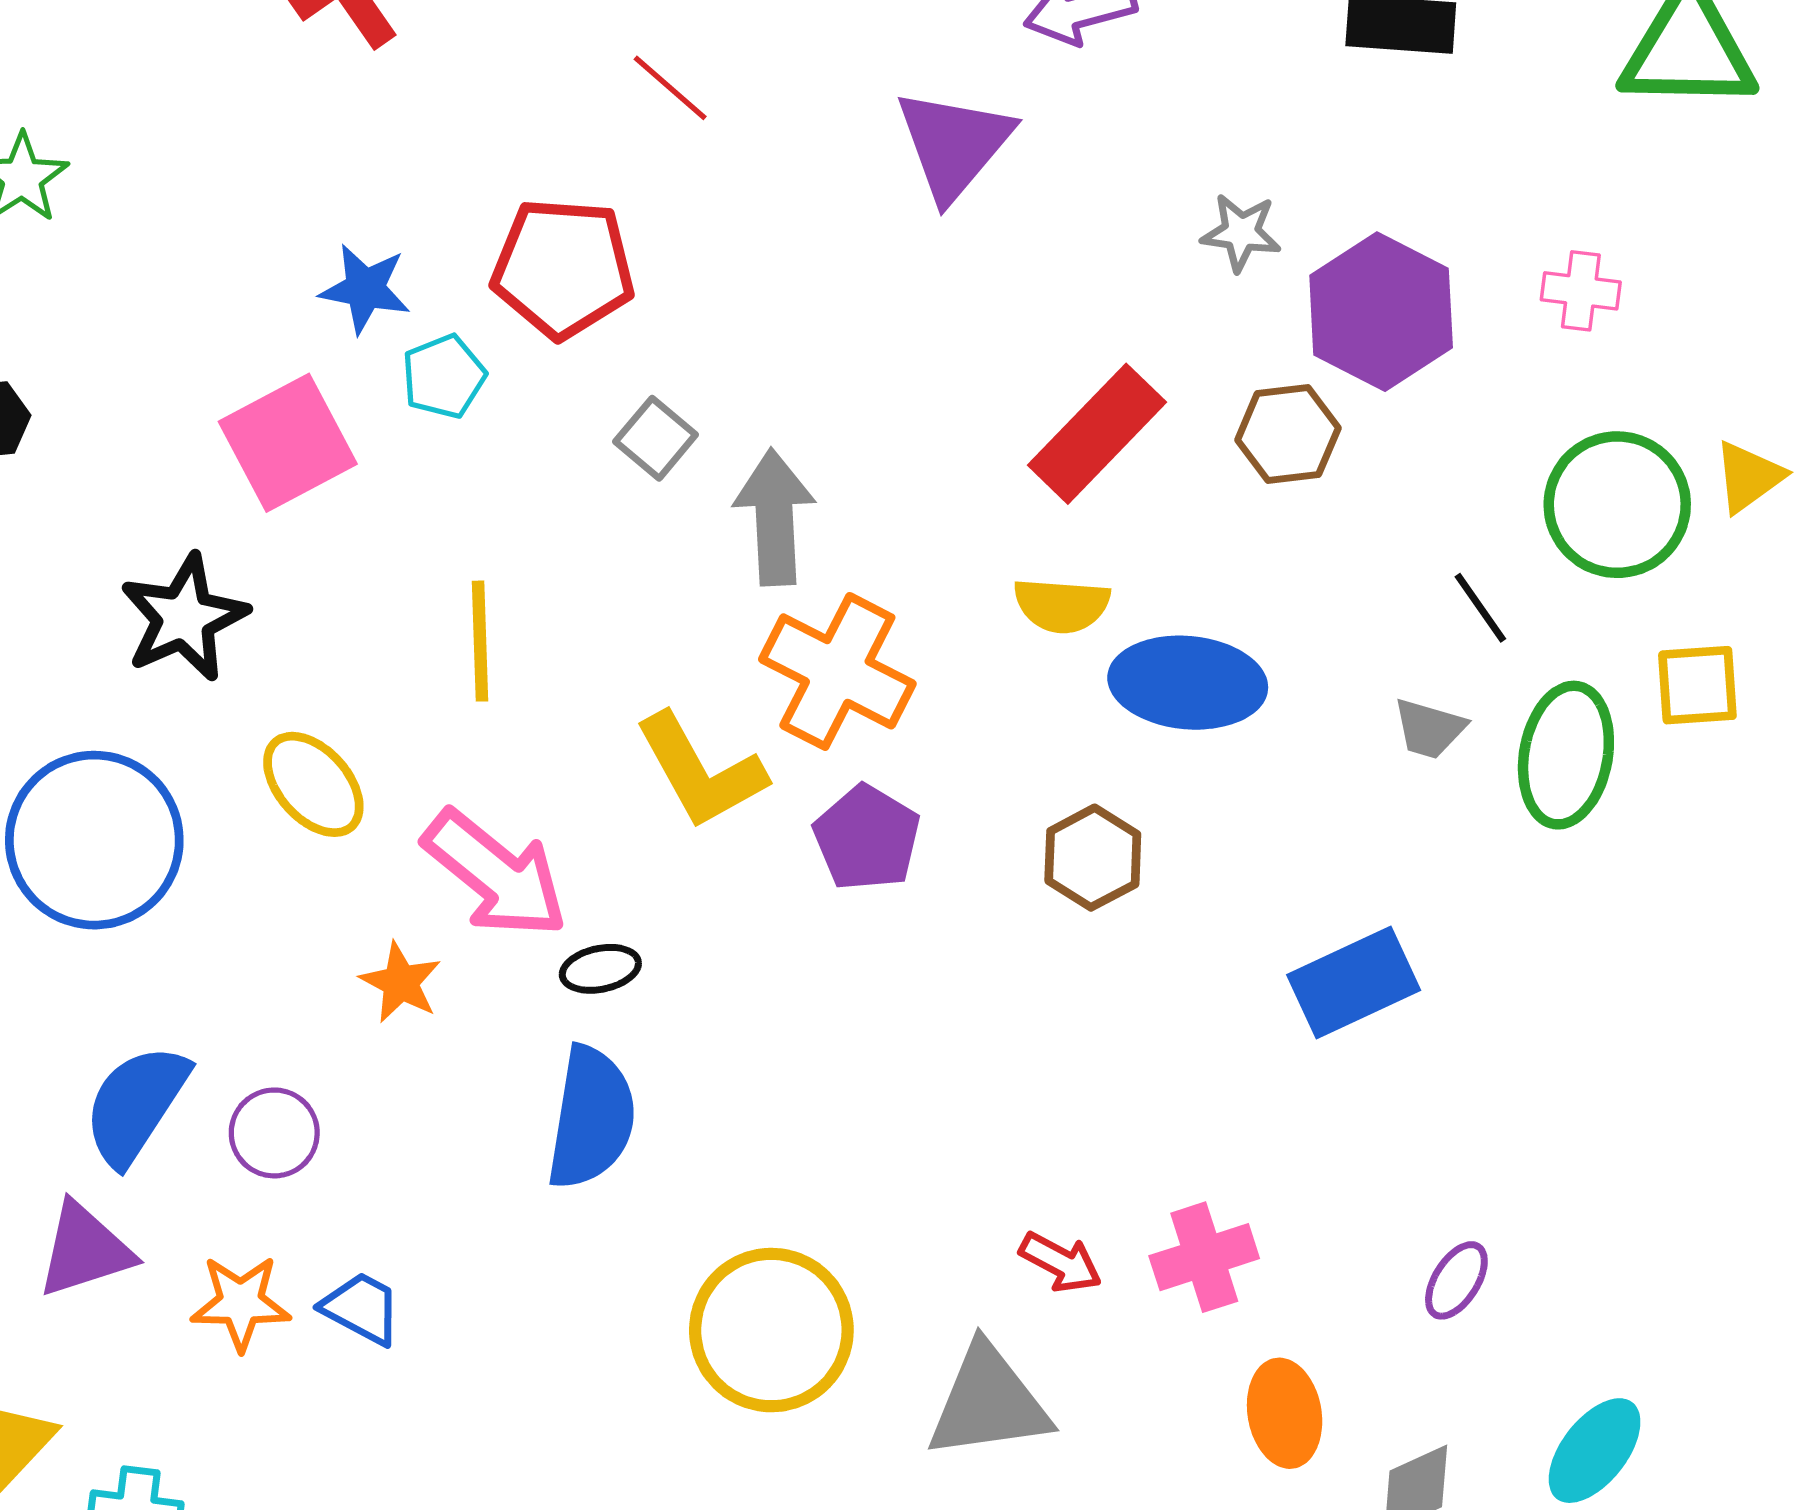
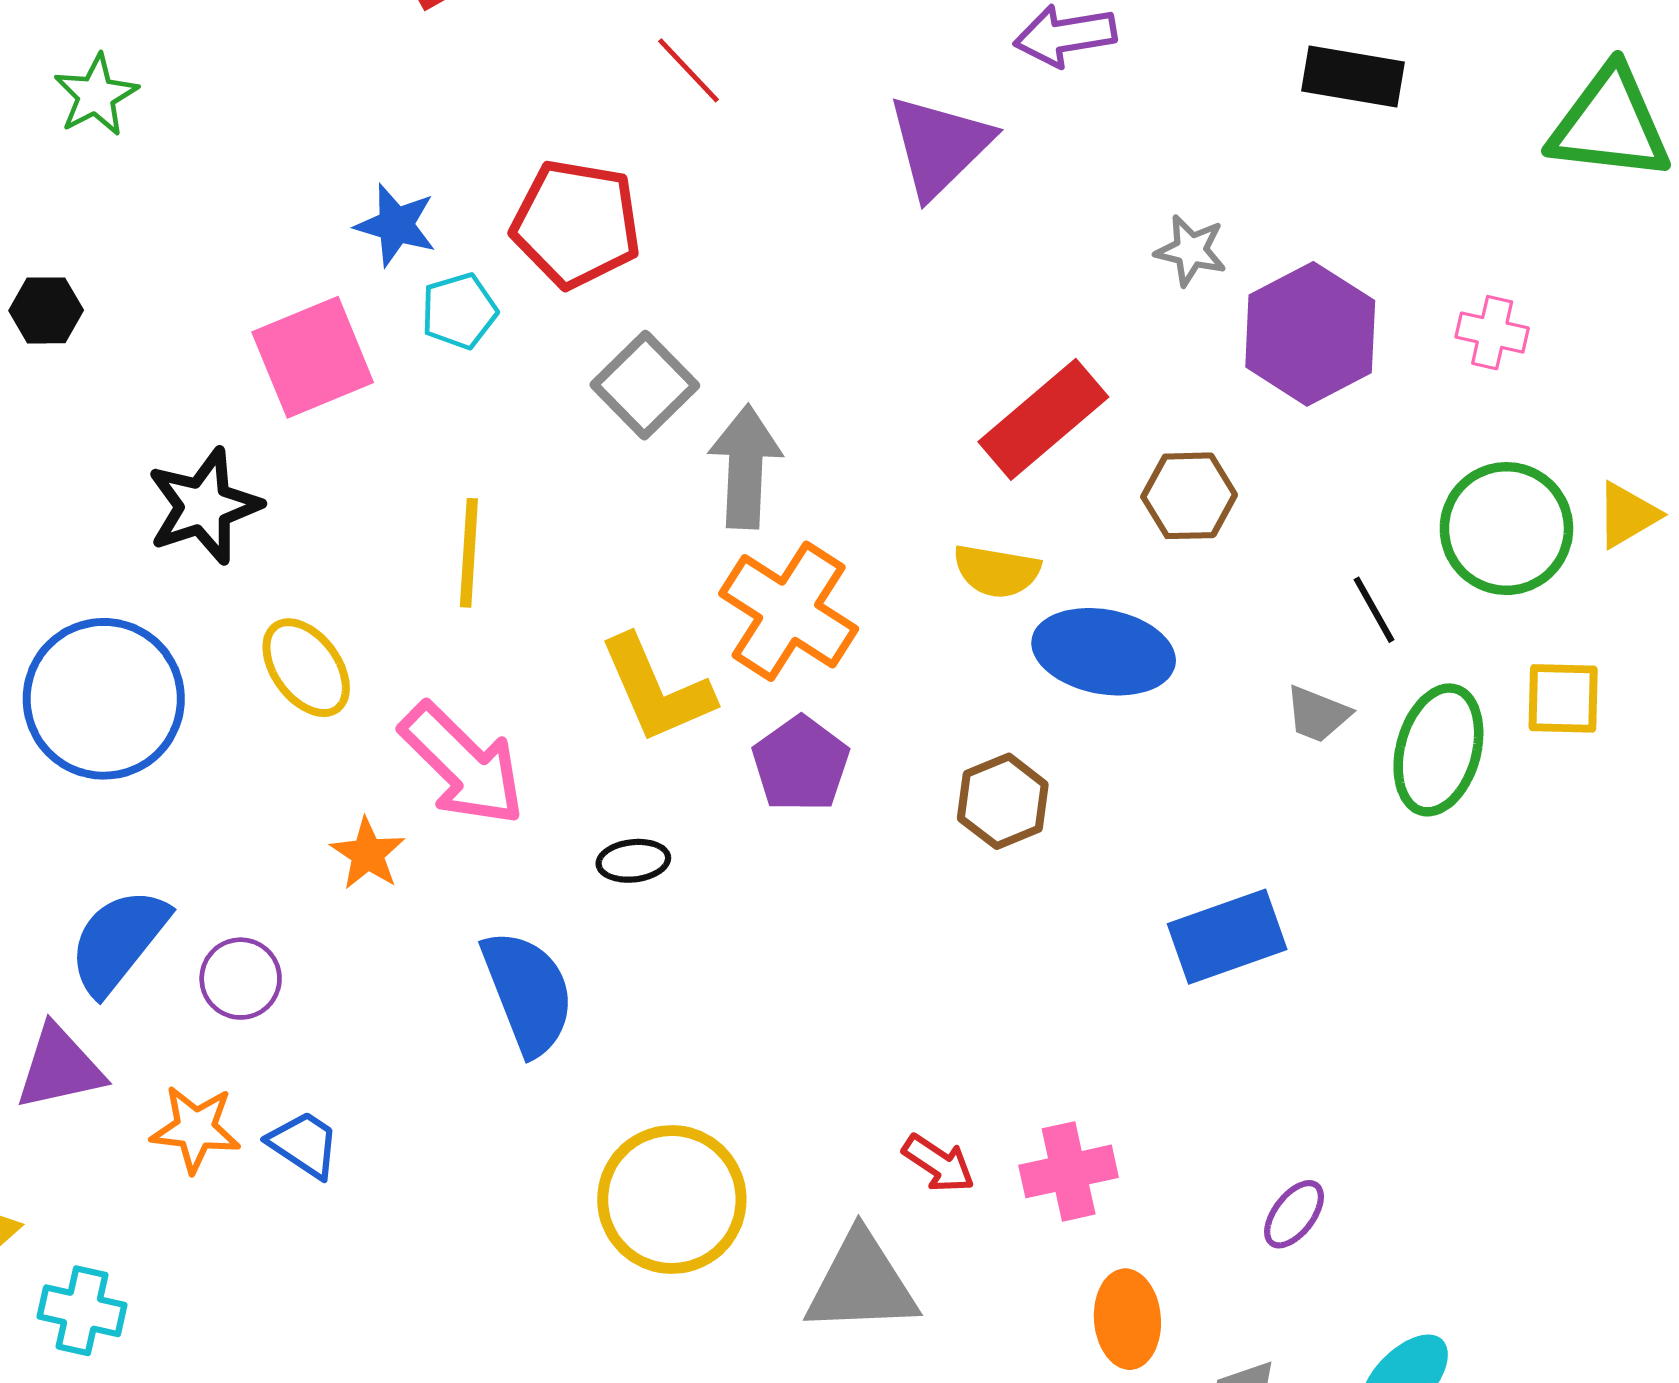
brown hexagon: (1288, 434) -> (1189, 496), moved
gray square: (656, 438) -> (645, 385), size x1.4
black ellipse: (600, 969) -> (633, 861), moved
blue semicircle: (591, 1118) -> (528, 992), turned -36

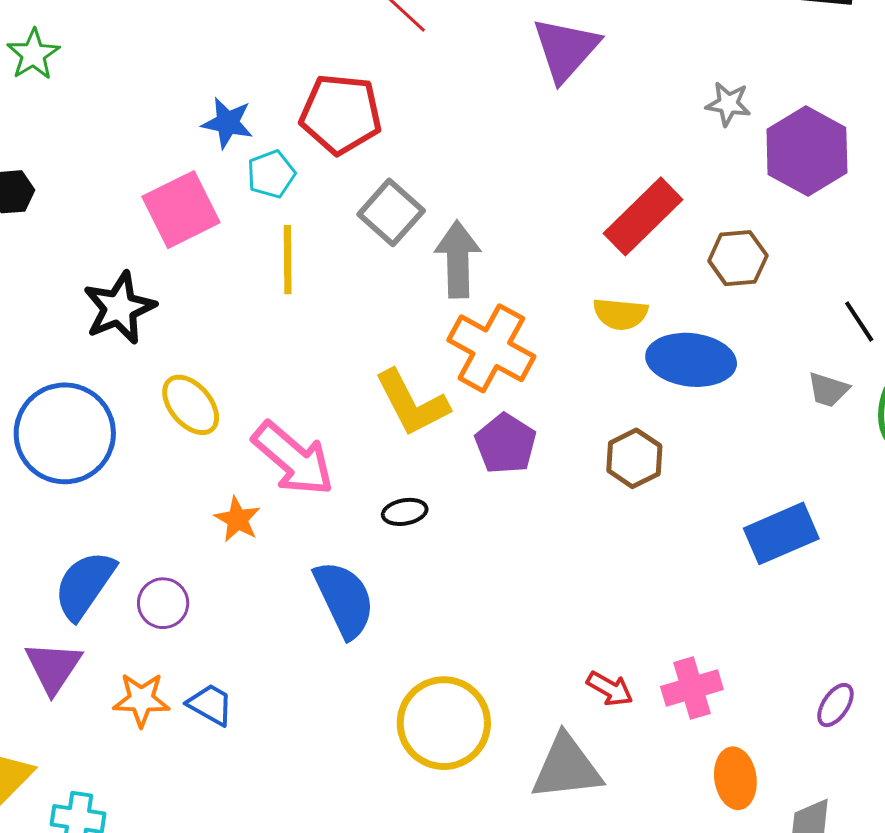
yellow line: (469, 553) -> (288, 260), moved
purple triangle: (60, 1068) -> (53, 667), turned -40

